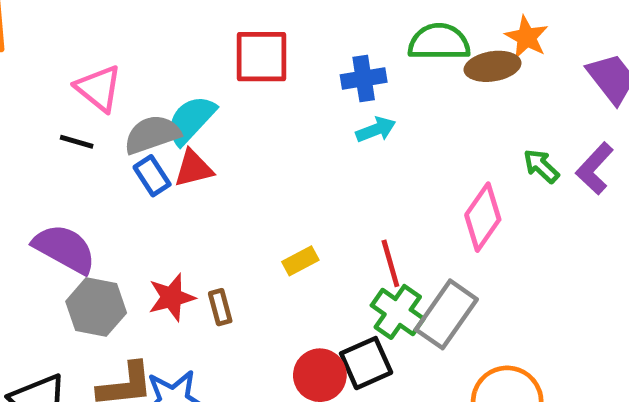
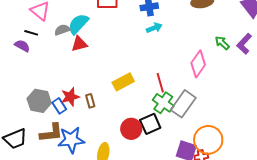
gray semicircle: (152, 134) -> (62, 30), size x0.7
blue rectangle: (152, 176) -> (59, 106), moved
purple semicircle: (65, 249) -> (22, 46), moved, size x0.6
yellow rectangle: (300, 261) -> (123, 82), size x1.5

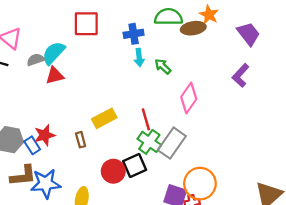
cyan arrow: (154, 28) -> (139, 57), turned 105
green arrow: (222, 43) -> (163, 66), moved
brown rectangle: (90, 101) -> (81, 140), moved

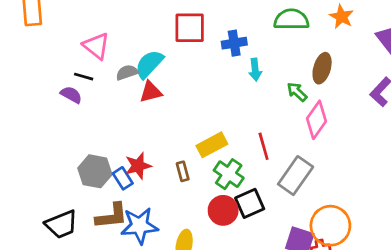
brown ellipse: (193, 28) -> (322, 68), moved, turned -65
blue cross: (134, 34) -> (234, 43), moved
green arrow: (163, 66) -> (297, 92), moved
green cross: (149, 142) -> (229, 174), moved

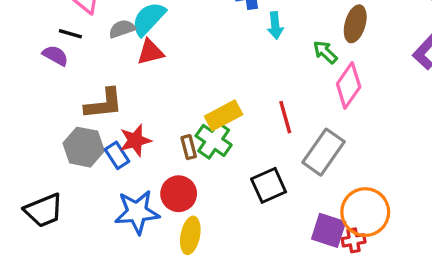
green cross: (229, 174) -> (214, 140), moved
red circle: (223, 210) -> (179, 194), moved
brown L-shape: (112, 216) -> (104, 104), moved

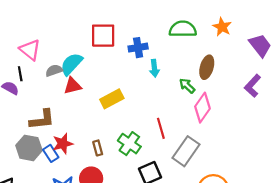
black line: (70, 34) -> (20, 74), turned 64
yellow rectangle: (224, 115) -> (112, 99), moved
green cross: (214, 140) -> (129, 144), moved

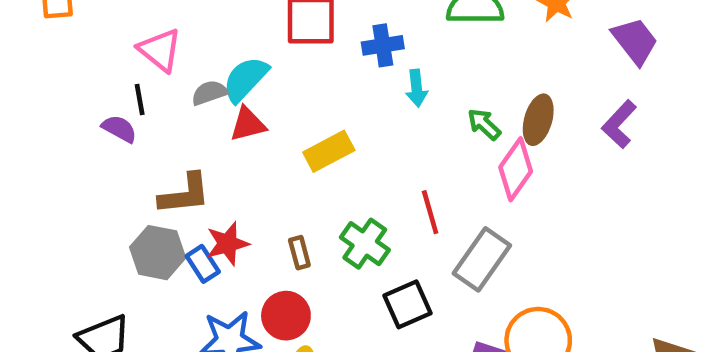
brown ellipse: (207, 67) -> (538, 120), moved

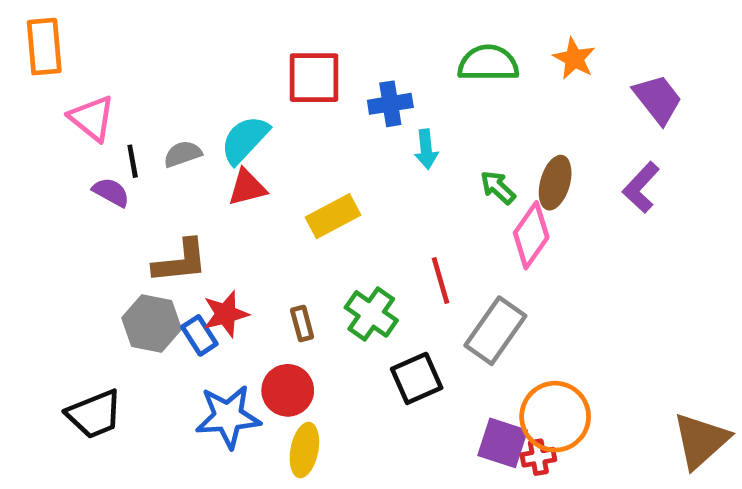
pink triangle: (160, 50) -> (92, 118), moved
gray semicircle: (209, 93) -> (183, 154), moved

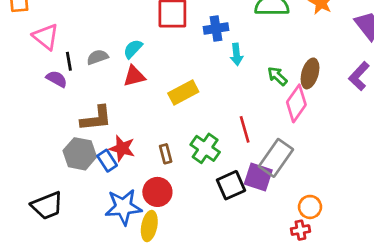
cyan semicircle: (245, 140) -> (133, 49), size x0.7
red star: (226, 314) -> (122, 148), turned 30
orange circle: (555, 417) -> (310, 207), size x0.6
purple square: (503, 443) -> (258, 177), moved
yellow ellipse: (304, 450) -> (149, 226), moved

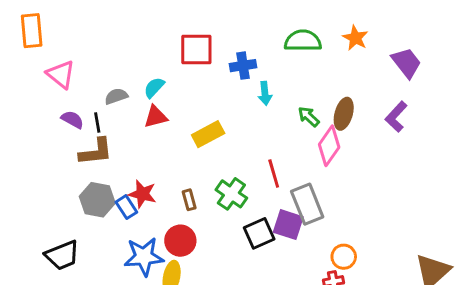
black line: (69, 61) -> (97, 122), moved
brown L-shape: (96, 118) -> (96, 152), moved
gray rectangle: (276, 158) -> (307, 204), turned -57

